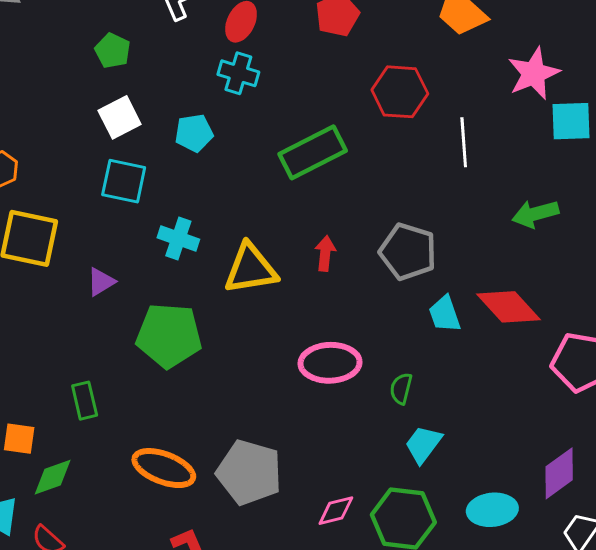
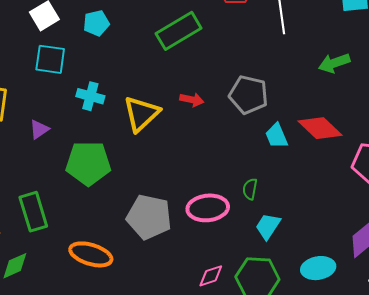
red arrow: (325, 253) -> (192, 100), turned 100
yellow triangle: (251, 269) -> (141, 114), turned -30
pink ellipse: (330, 363) -> (208, 208), moved
green rectangle: (85, 401) -> (33, 212), size x1.5
gray pentagon: (249, 472) -> (149, 217), moved

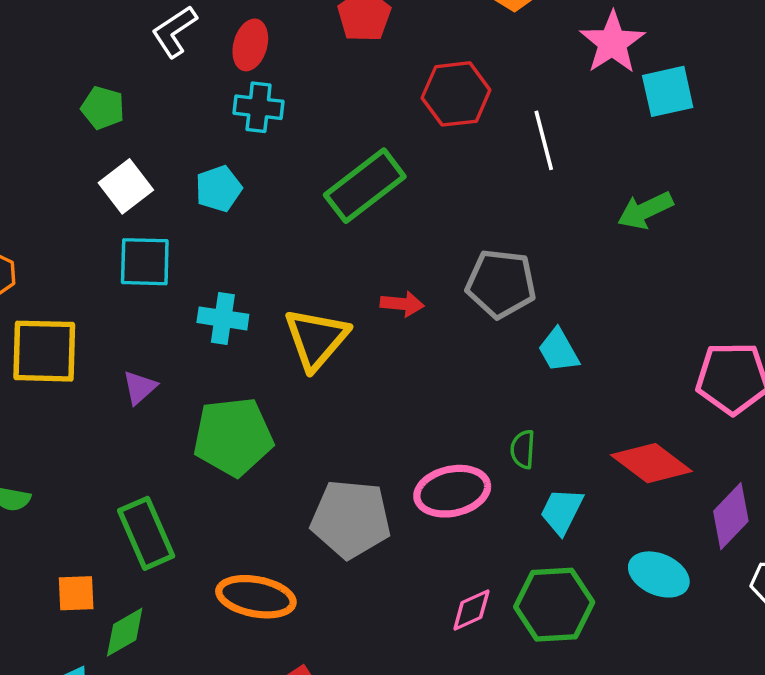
red diamond: (320, 128) -> (651, 463), moved
cyan ellipse: (318, 268) -> (659, 574), turned 40

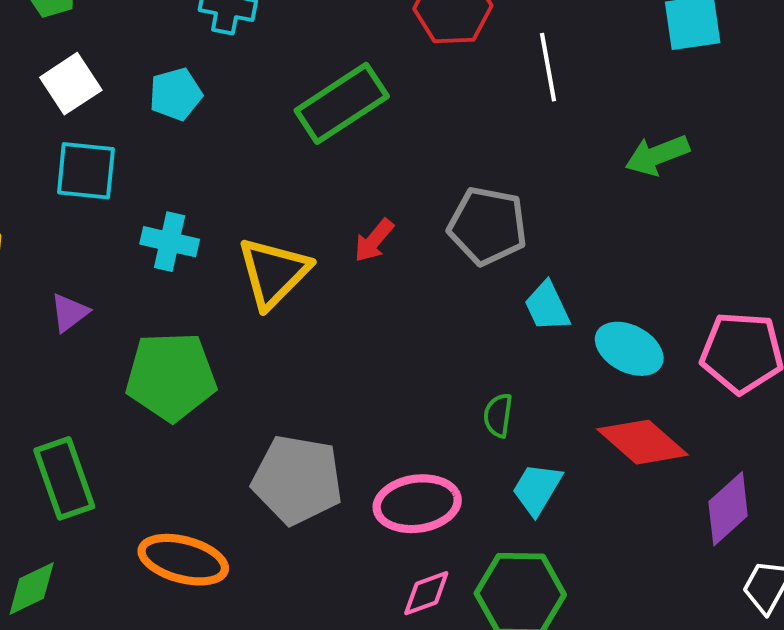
red arrow: (402, 304) -> (374, 240), turned 120
pink ellipse: (452, 491) -> (417, 504), moved
cyan ellipse: (659, 574) -> (629, 349), moved

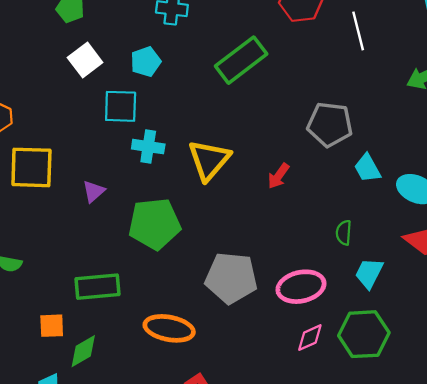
cyan square: (86, 171) -> (121, 106), moved
red arrow: (374, 240) -> (279, 176), moved
green rectangle: (64, 478) -> (98, 287), turned -72

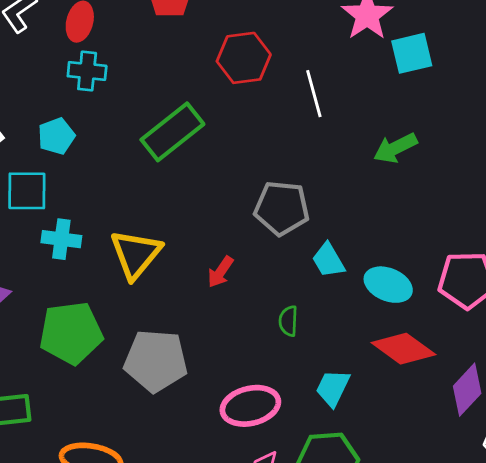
green semicircle: (344, 233) -> (288, 321), moved
gray pentagon: (231, 278) -> (156, 361), moved

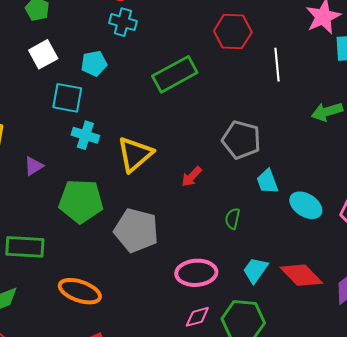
red diamond: (403, 349) -> (301, 275), moved

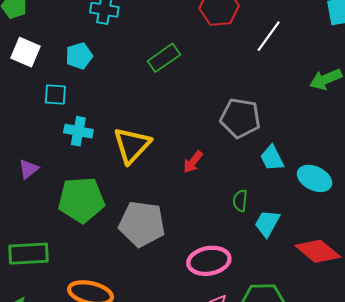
white square: (43, 54) -> (26, 52), turned -32
white line: (277, 65) -> (269, 36), turned 48
green rectangle: (175, 74) -> (164, 58), size x0.7
cyan square: (67, 98) -> (55, 95), size x0.7
cyan trapezoid: (255, 270) -> (267, 223), moved

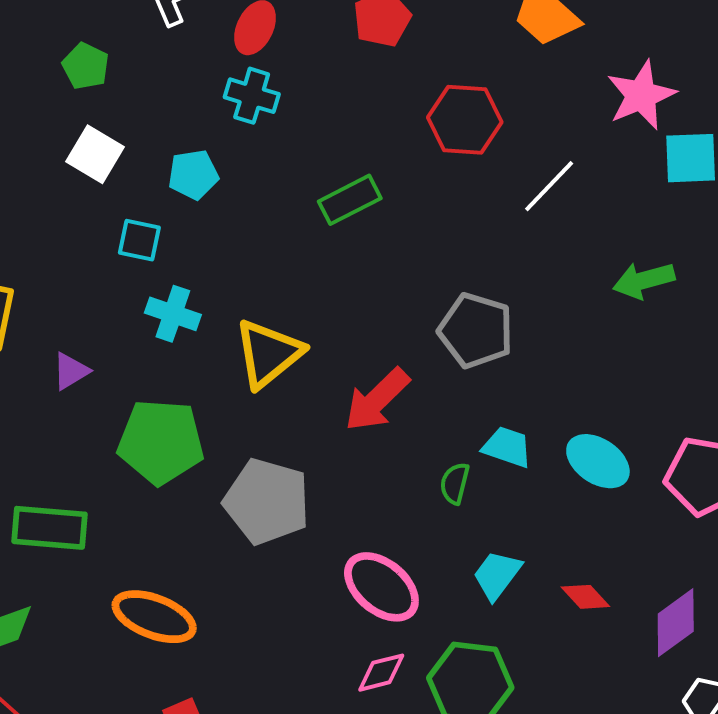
cyan trapezoid: (272, 158) -> (507, 447), moved, turned 128
red arrow: (193, 162) -> (377, 400), size x1.6
cyan trapezoid: (267, 223) -> (497, 575), moved
red diamond: (318, 251) -> (585, 597), size x0.6
pink ellipse: (209, 261) -> (381, 587), turned 42

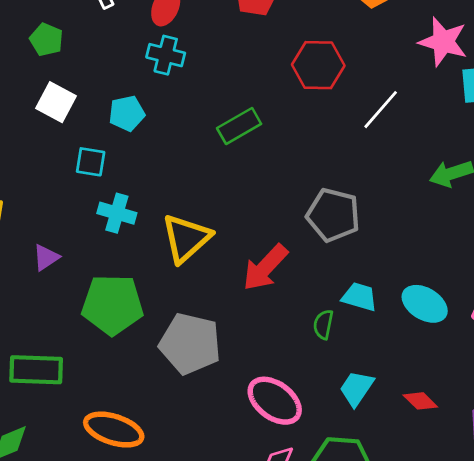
pink star: (641, 95) -> (443, 42), turned -30

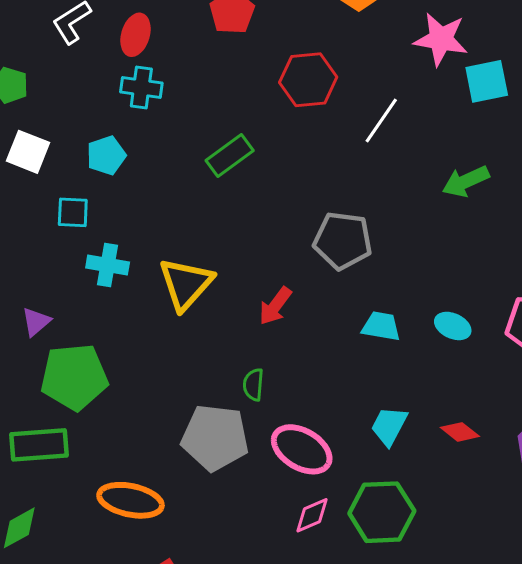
red arrow: (265, 268) -> (275, 306), size x0.7
cyan ellipse: (425, 304) -> (453, 326), size x0.7
green pentagon: (113, 305) -> (74, 377), moved
green semicircle: (323, 324) -> (253, 385), moved
gray pentagon: (190, 344) -> (215, 438), moved

